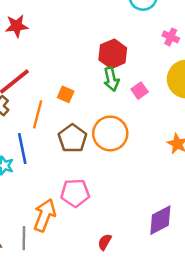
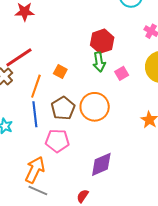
blue line: (22, 149) -> (35, 114), moved
pink pentagon: (75, 193) -> (57, 141), moved
purple diamond: (160, 220) -> (101, 164), moved
gray line: (24, 238) -> (38, 190), moved, turned -72

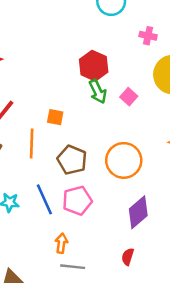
orange circle: (95, 107) -> (124, 160), moved
blue line: (35, 114) -> (44, 199), moved
orange arrow: (35, 170) -> (61, 243), size x0.6

